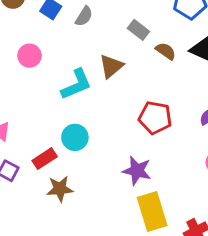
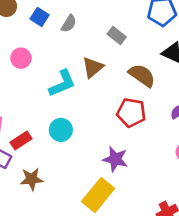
brown semicircle: (166, 51) -> (142, 75), moved, size x1.5
red rectangle: (45, 159) -> (21, 141), moved
brown star: (60, 189) -> (32, 179), moved
yellow rectangle: (152, 211) -> (98, 195), moved, turned 56

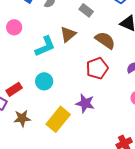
red pentagon: (131, 113) -> (97, 68), turned -30
yellow rectangle: (98, 195) -> (58, 119), moved

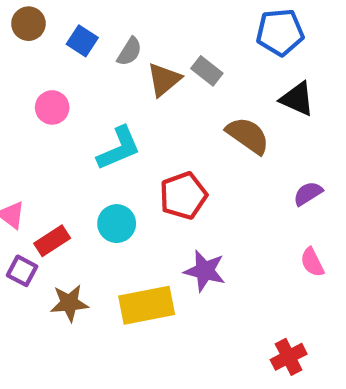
brown triangle: (68, 34) -> (164, 80), moved
red pentagon: (97, 68) -> (183, 196), moved
yellow rectangle: (58, 119) -> (147, 305), turned 40

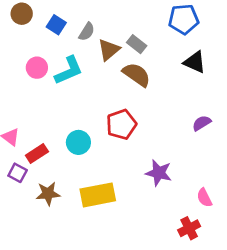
brown semicircle: (248, 135) -> (137, 75), moved
cyan L-shape: (119, 148) -> (69, 70), moved
pink semicircle: (312, 262) -> (204, 198), moved
purple star: (205, 271) -> (159, 173), moved

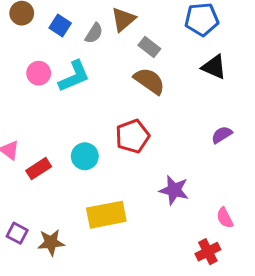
brown triangle: (109, 50) -> (123, 19), moved
purple square: (18, 173) -> (17, 233), moved
brown star: (48, 194) -> (51, 242), moved

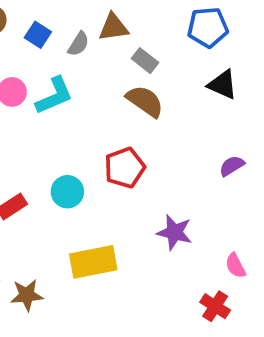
brown triangle: (123, 19) -> (114, 27), turned 32
red cross: (208, 252) -> (215, 306), turned -30

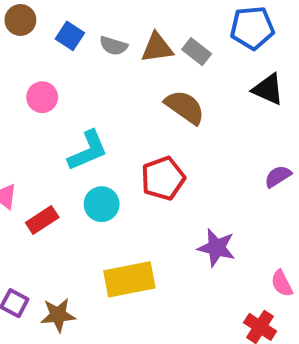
brown triangle: (114, 27) -> (157, 48), moved
gray semicircle: (78, 44) -> (113, 46), turned 75
gray rectangle: (145, 61) -> (197, 52), moved
cyan L-shape: (54, 96) -> (88, 151), moved

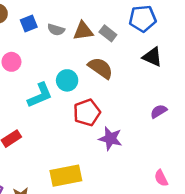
blue square: (70, 36) -> (29, 23), turned 35
cyan circle: (102, 204) -> (67, 80), moved
purple star: (216, 248) -> (110, 139), moved

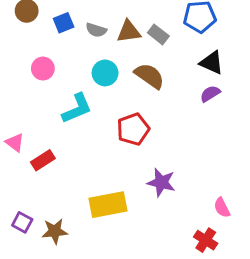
cyan circle: (67, 80) -> (105, 73), moved
purple semicircle: (159, 111) -> (210, 94), moved
purple star: (110, 139) -> (161, 182), moved

